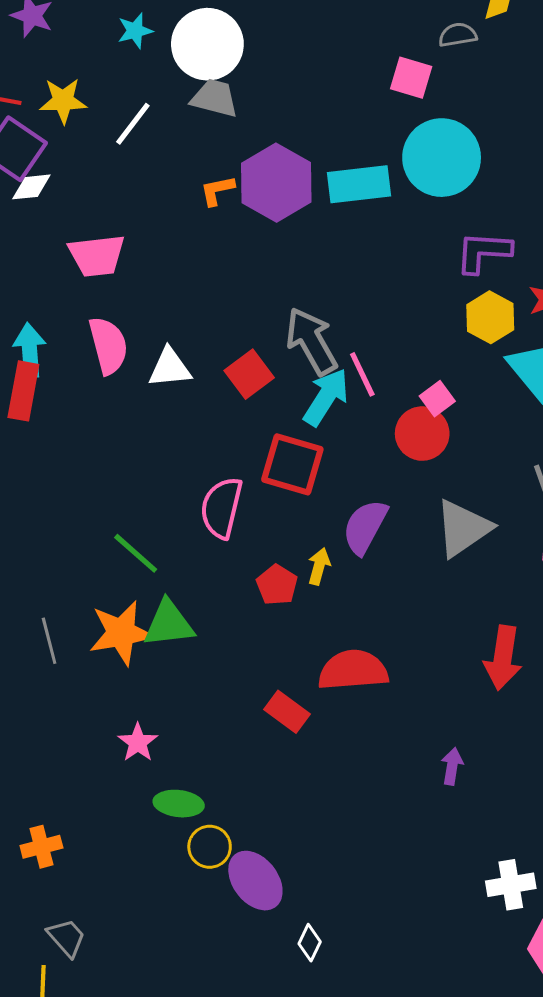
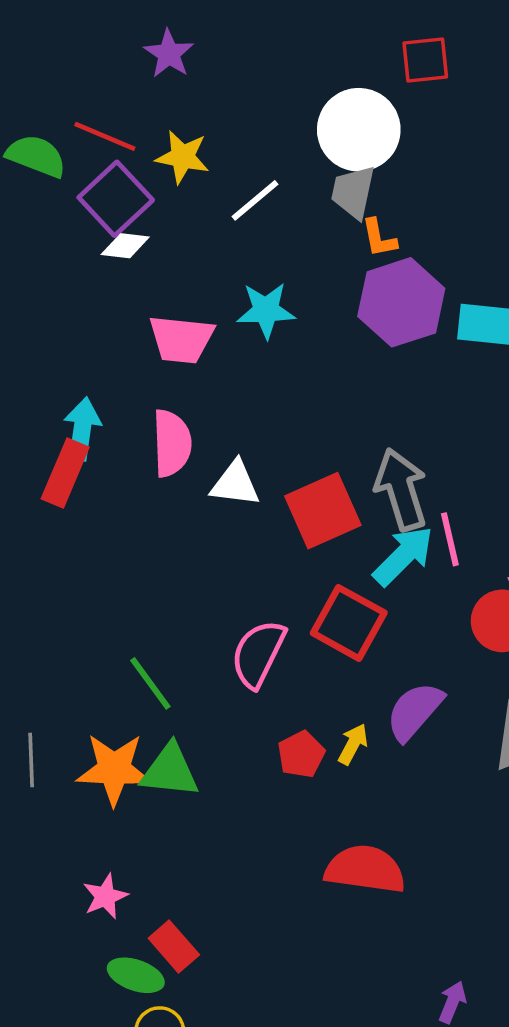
cyan star: (135, 31) -> (266, 310), moved, size x1.4
gray trapezoid: (215, 98) -> (353, 192), turned -105
orange L-shape: (217, 190) -> (379, 238), moved, turned -102
red square: (249, 374) -> (323, 511), size x1.4
red rectangle: (287, 712) -> (174, 947), moved

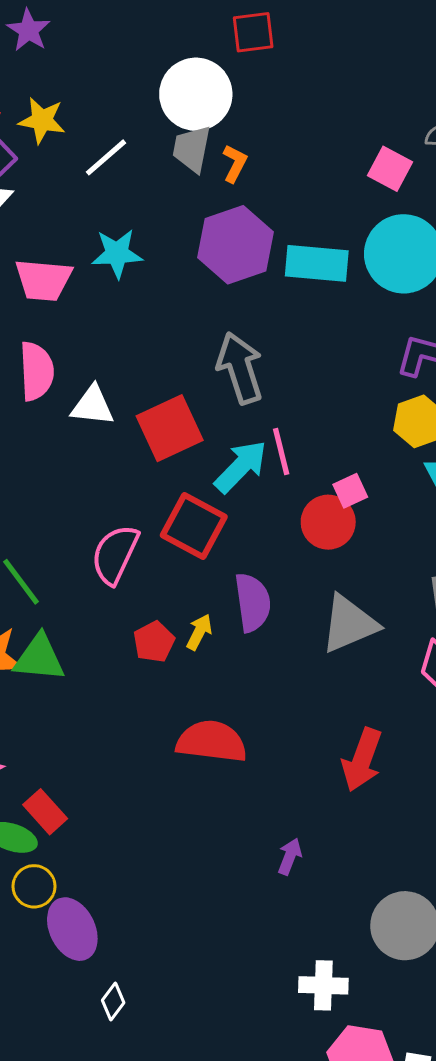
orange L-shape: (379, 238) -> (235, 163), moved, turned -141
gray arrow: (401, 489) -> (240, 368), moved
purple semicircle: (415, 711) -> (253, 602), turned 132

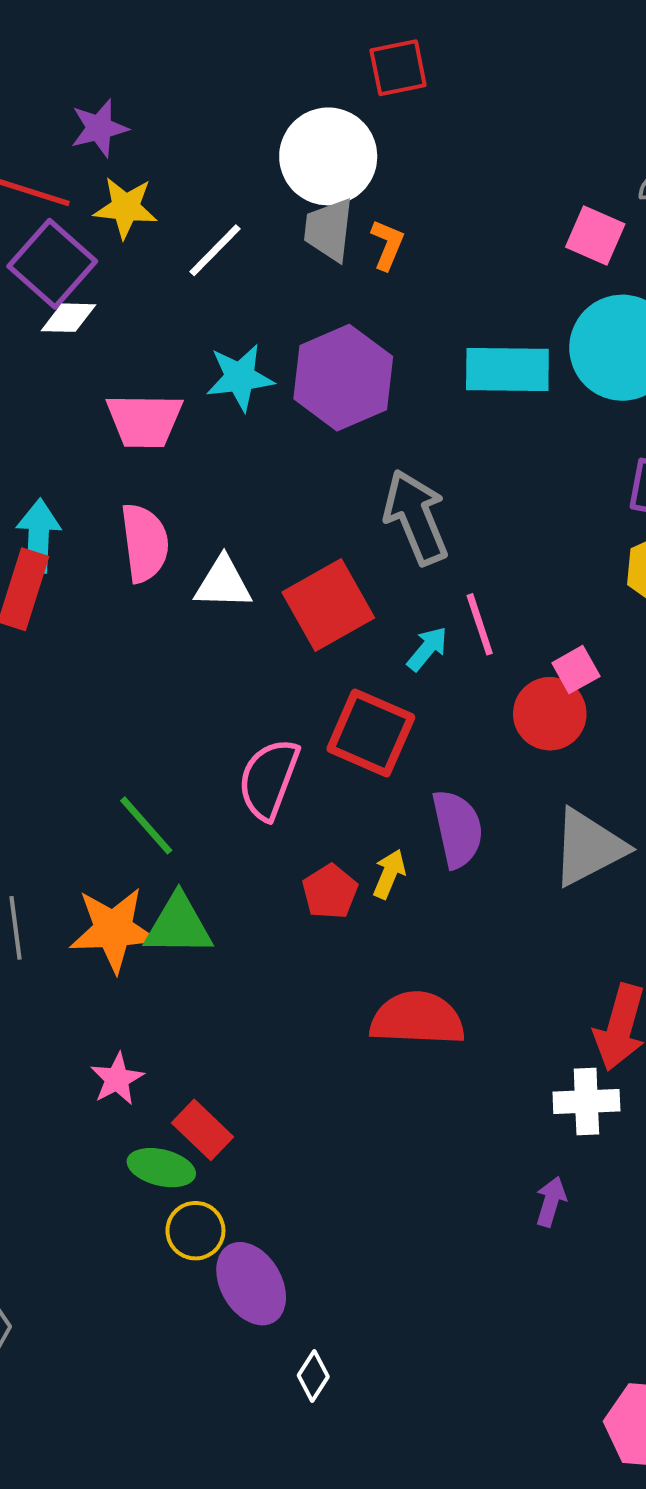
purple star: (29, 30) -> (99, 128), moved, turned 30
purple hexagon: (235, 245) -> (343, 378), moved
cyan arrow: (241, 467) -> (427, 649), size x0.6
purple arrow: (290, 856) -> (551, 1202), moved
white cross: (323, 985) -> (586, 1101), moved

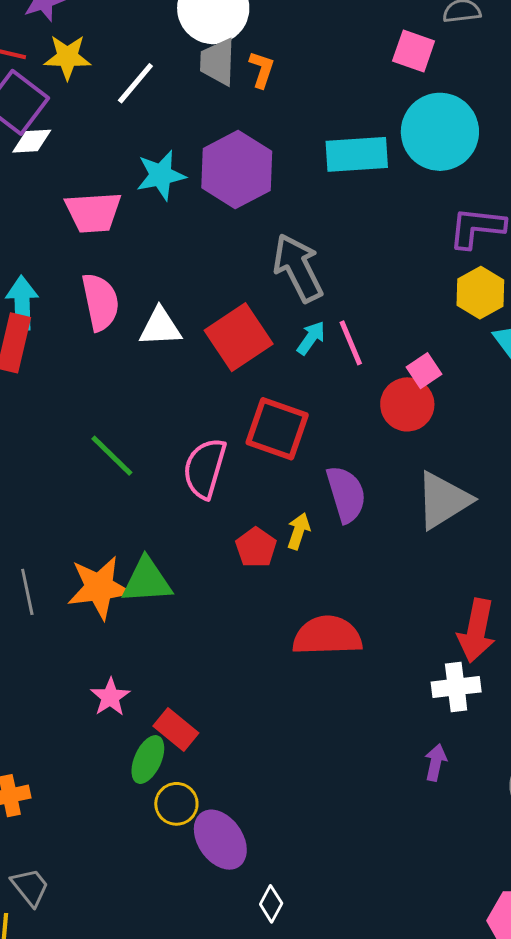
cyan arrow: (427, 649) -> (311, 338), moved
green line: (146, 825) -> (112, 456), moved
green ellipse: (161, 1168) -> (148, 760), turned -75

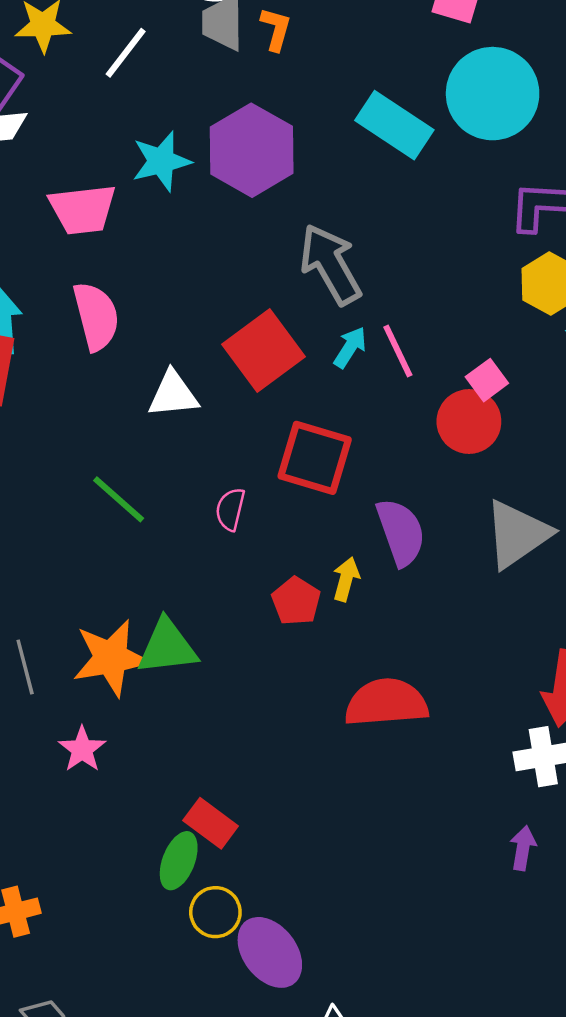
cyan rectangle: (357, 154) -> (394, 125), turned 40
white triangle: (160, 327) -> (173, 394), moved
pink semicircle: (205, 468) -> (230, 509), size x0.6
pink star: (110, 697) -> (82, 749), moved

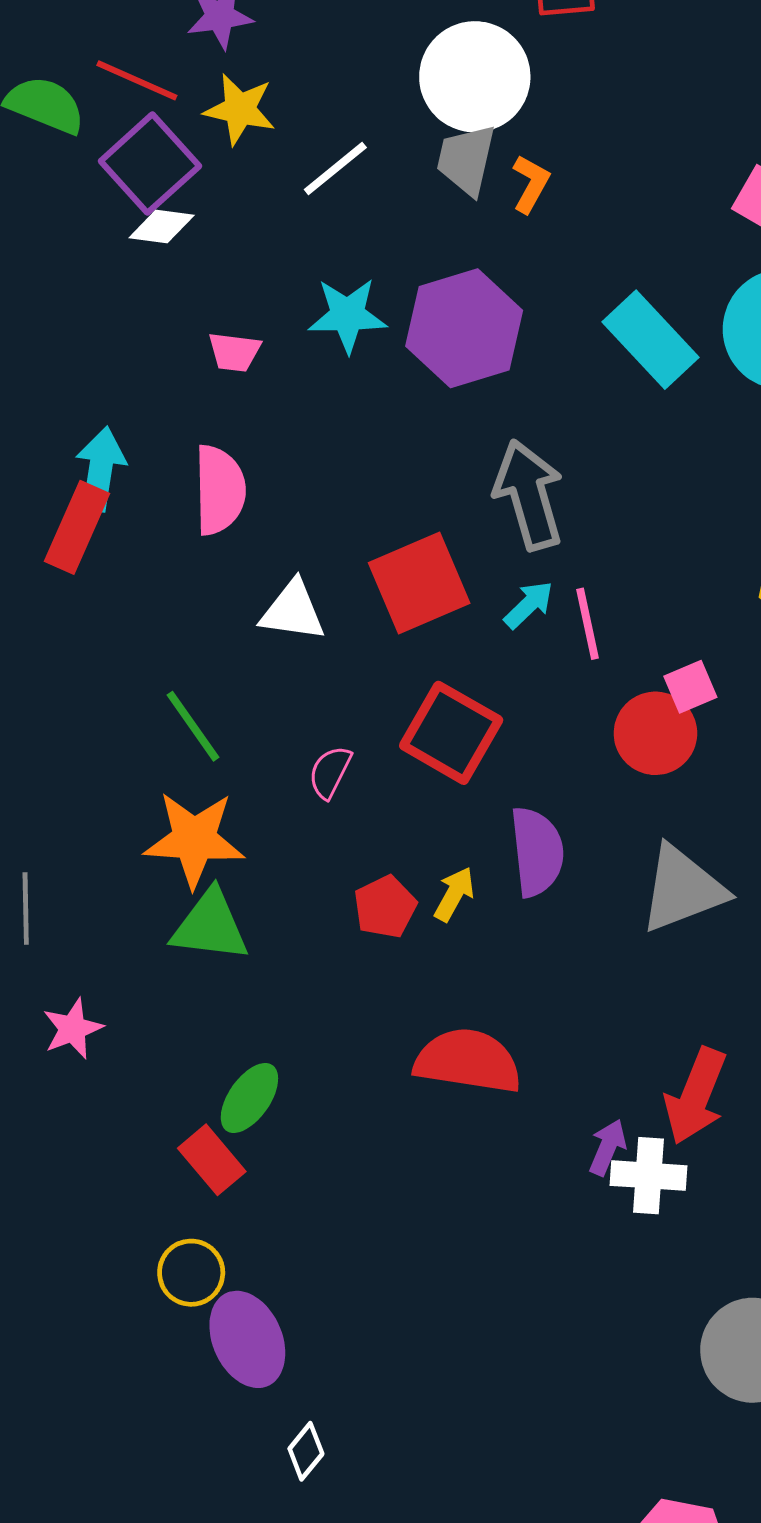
pink trapezoid: (83, 209) -> (234, 352), size x0.6
orange star: (111, 658) -> (194, 839), moved
purple arrow: (523, 848) -> (608, 1147), moved
green ellipse: (179, 861) -> (249, 1098), moved

